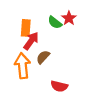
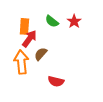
red star: (69, 18) -> (74, 21), moved

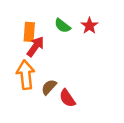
brown semicircle: (41, 54) -> (49, 87), moved
red semicircle: (56, 81) -> (67, 98), turned 42

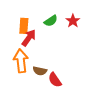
green semicircle: (62, 26) -> (51, 21), turned -72
brown semicircle: (49, 87) -> (40, 71), turned -120

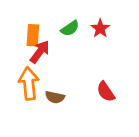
red semicircle: (55, 80) -> (106, 92), moved

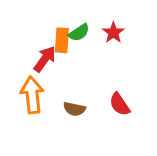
orange rectangle: (33, 35) -> (62, 40), moved
brown semicircle: (55, 97) -> (74, 109), moved

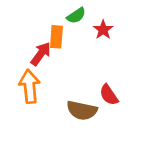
green semicircle: (79, 33) -> (76, 16), moved
brown semicircle: (74, 109) -> (82, 110), moved, size x1.5

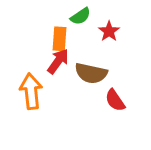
red arrow: (41, 54) -> (58, 61), moved
brown semicircle: (82, 110) -> (91, 73), moved

